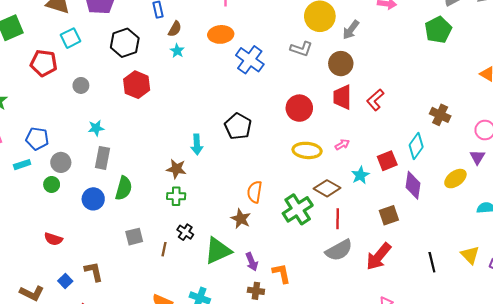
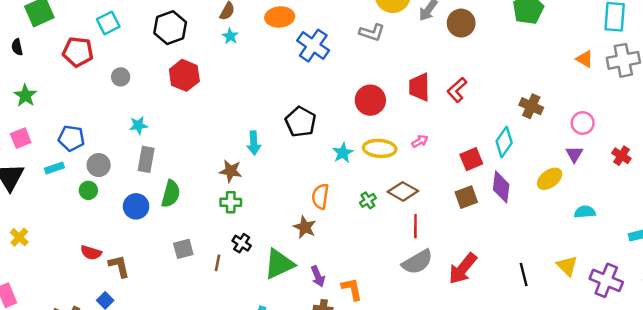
brown circle: (341, 64) -> (461, 23), moved
cyan star: (360, 175) -> (343, 153), moved
green cross: (298, 209) -> (368, 200), moved, size x0.5
brown square: (389, 215) -> (466, 197), moved
brown L-shape: (94, 272) -> (119, 266), moved

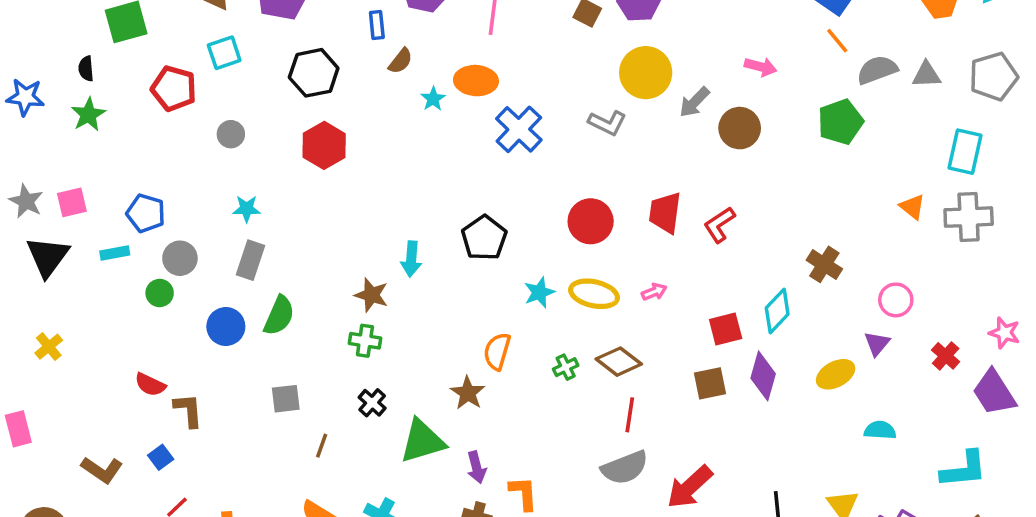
cyan star: (230, 36) -> (433, 99), moved
green star: (25, 96) -> (88, 115), moved
brown line: (217, 263) -> (322, 446), moved

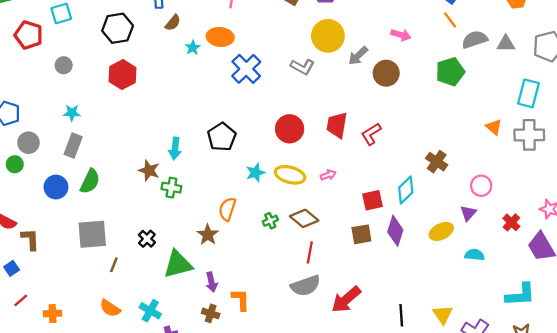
green cross: (365, 341) -> (171, 188), moved
gray square: (286, 399) -> (92, 234), size x1.6
cyan semicircle: (880, 430) -> (475, 255), moved

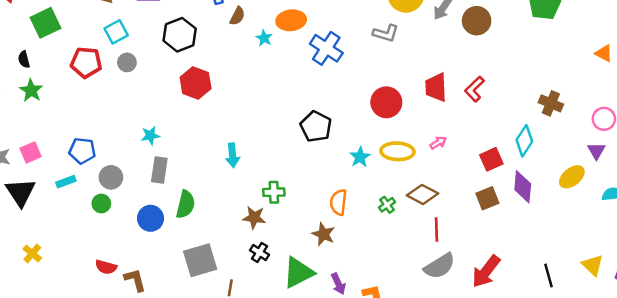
gray circle: (64, 65) -> (127, 62), moved
cyan arrow: (175, 149) -> (232, 155), moved
brown star: (149, 170) -> (254, 217), moved

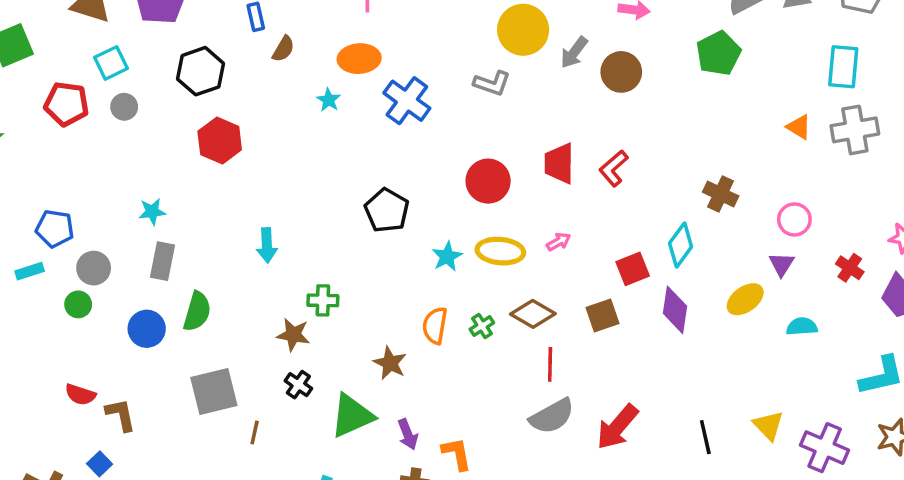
cyan star: (264, 38) -> (329, 100), moved
brown square: (487, 198) -> (603, 315), moved
orange semicircle: (338, 202) -> (435, 326), moved

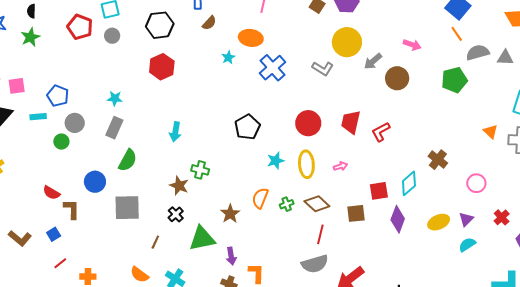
yellow ellipse: (500, 251) -> (306, 164), turned 68
purple triangle: (782, 264) -> (466, 219), moved
cyan semicircle: (802, 327) -> (467, 245), turned -42
blue circle: (147, 329) -> (95, 182), moved
brown line: (255, 433) -> (155, 242), moved

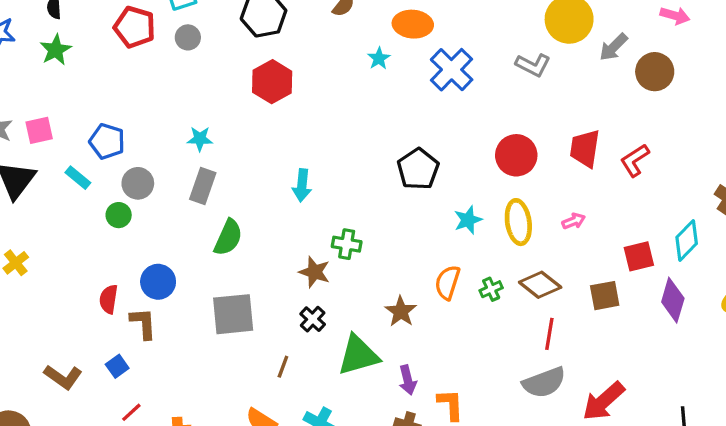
cyan rectangle: (38, 117) -> (78, 178), turned 49
blue circle: (95, 182) -> (158, 282), moved
red semicircle: (51, 193) -> (109, 299), turned 72

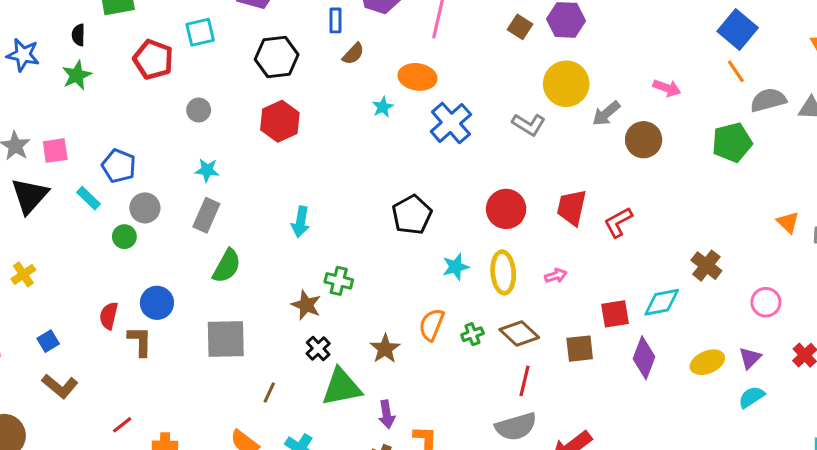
gray circle: (188, 37) -> (199, 110), moved
cyan diamond: (687, 240) -> (662, 302), turned 30
black cross: (313, 319) -> (318, 348), moved
blue square: (117, 366) -> (48, 341), moved

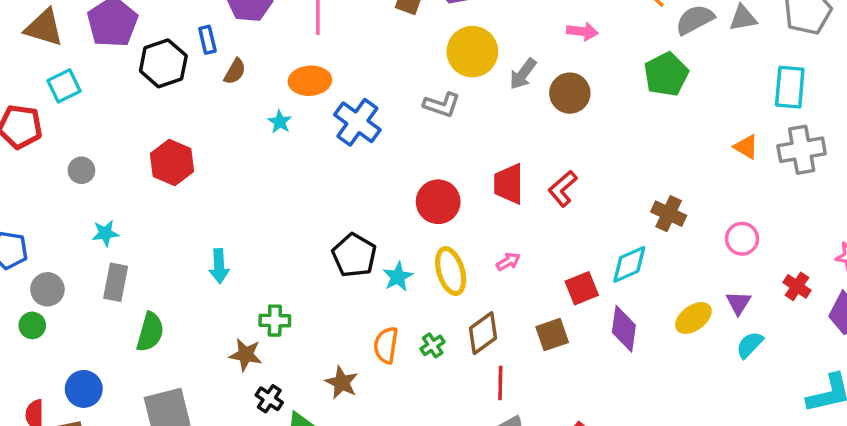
black hexagon: (277, 57) -> (163, 63), moved
black pentagon: (412, 215) -> (354, 255), moved
brown diamond: (519, 334) -> (483, 333), turned -66

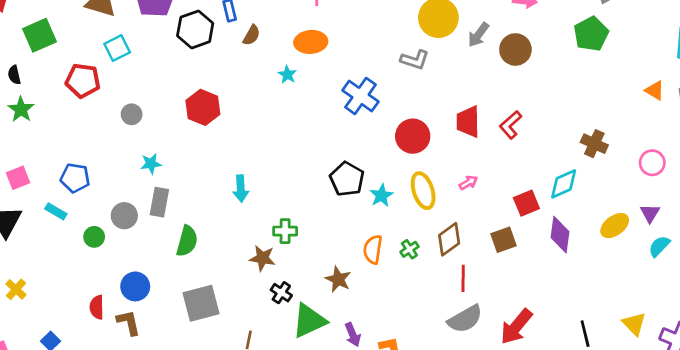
blue cross: (357, 122) -> (360, 96), moved
gray circle: (47, 289) -> (124, 216), moved

